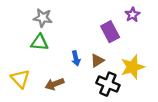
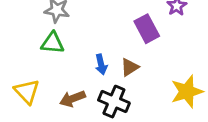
yellow star: (133, 67) -> (187, 92), moved
black cross: (108, 84) -> (114, 102), moved

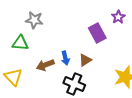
green triangle: (53, 43) -> (20, 43), moved
brown arrow: (73, 99) -> (45, 65), moved

